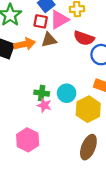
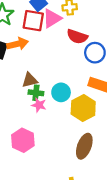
red square: (41, 21) -> (33, 21), size x1.5
brown triangle: (49, 40) -> (30, 80), moved

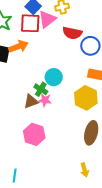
brown triangle: (30, 80) -> (31, 101), moved
cyan circle: (61, 92) -> (54, 77), moved
green cross: (36, 93) -> (41, 89), turned 32

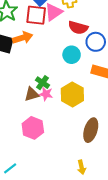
cyan circle: (54, 77) -> (72, 55), moved
yellow hexagon: (86, 98) -> (72, 94), moved
cyan line: (15, 175) -> (10, 168), turned 40

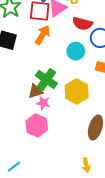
orange arrow: (23, 38) -> (43, 35), moved, turned -42
green cross: (43, 83) -> (46, 79), size x1.5
pink star: (46, 94) -> (43, 103), moved

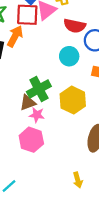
orange arrow: (43, 35) -> (15, 36), moved
green cross: (46, 79) -> (39, 89), turned 30
yellow arrow: (86, 165) -> (78, 180), moved

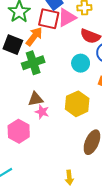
green cross: (39, 89) -> (33, 63), moved
pink hexagon: (31, 140) -> (19, 131), moved

